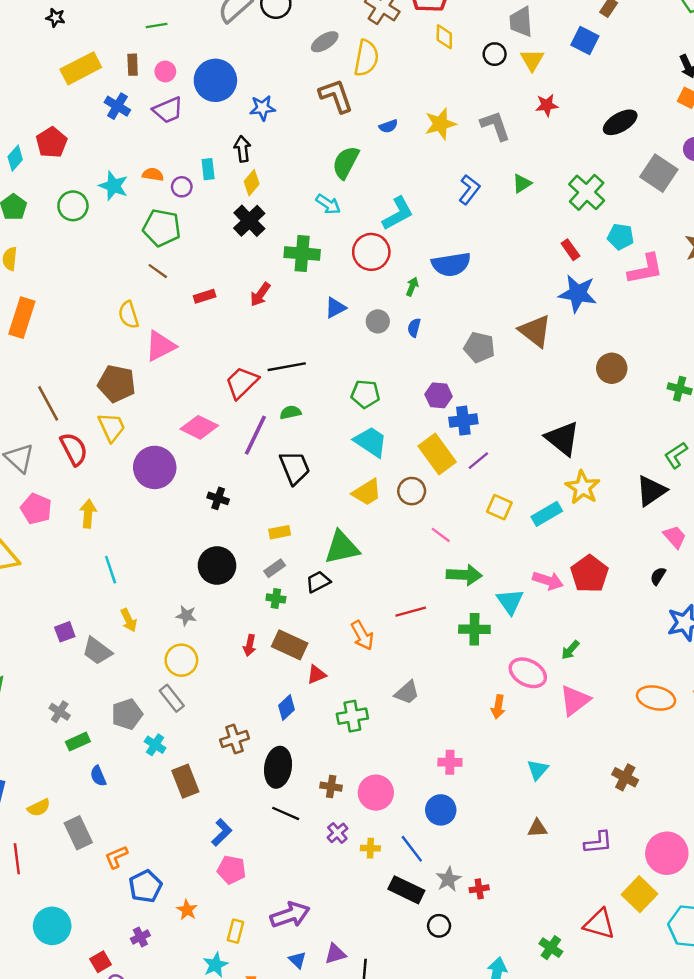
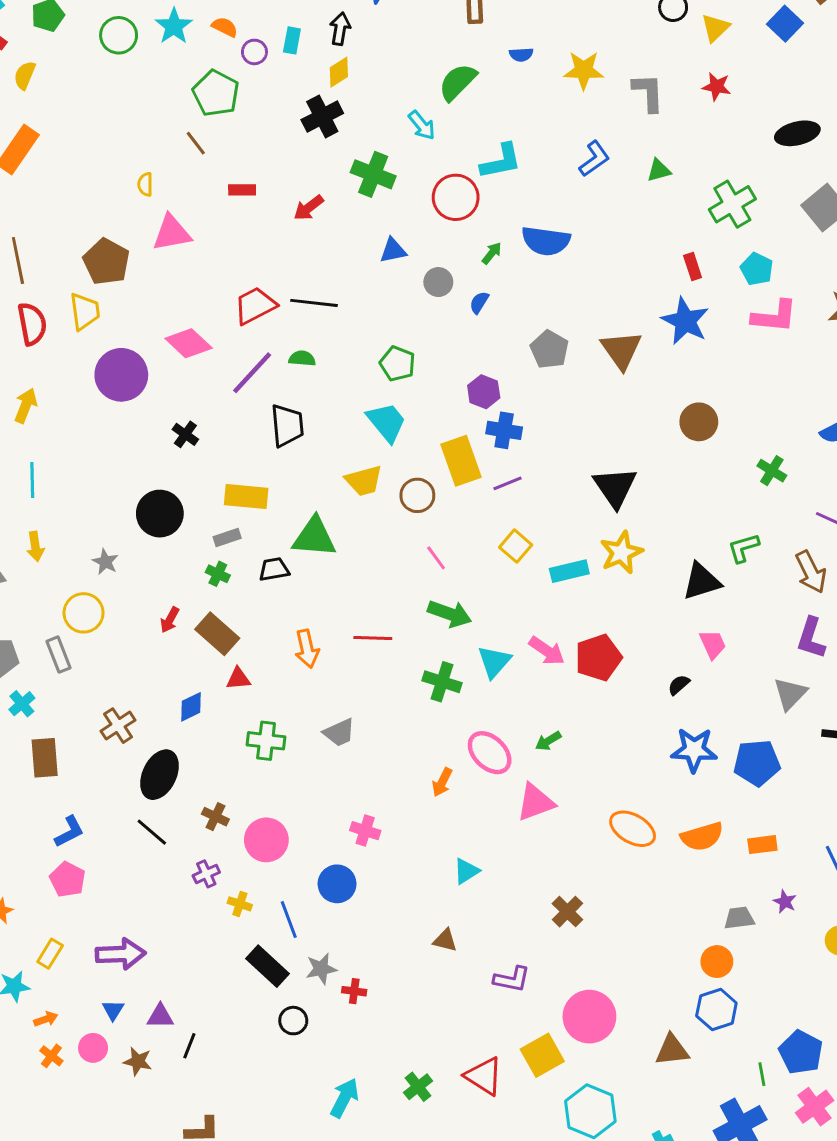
yellow semicircle: (128, 315) -> (145, 184), size x0.7
yellow rectangle: (280, 532) -> (246, 497), size x1.6
brown cross: (234, 739) -> (118, 726), turned -32

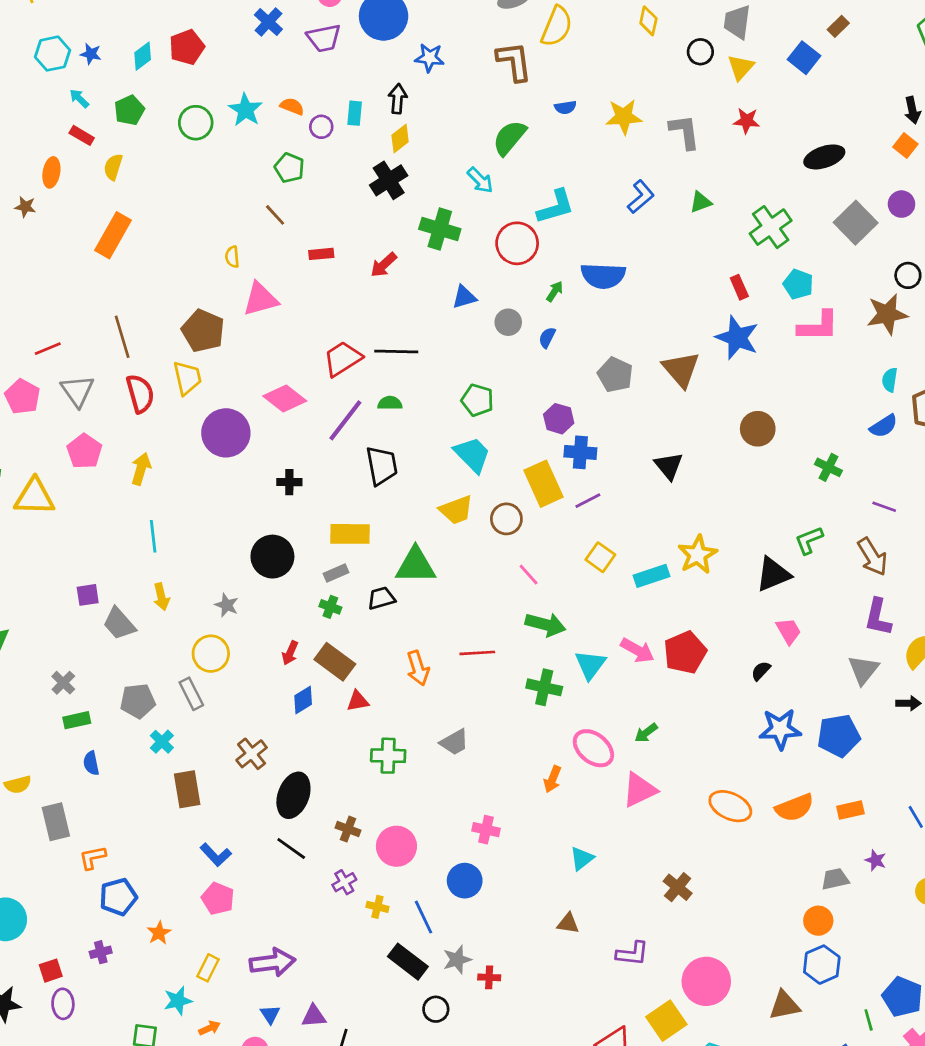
green pentagon: (216, 93) -> (289, 168), size x0.7
black cross: (185, 434) -> (289, 482), turned -30
black triangle: (615, 487) -> (669, 466), moved, size x0.7
blue diamond: (191, 707) -> (303, 700), moved
blue L-shape: (69, 832) -> (216, 855), turned 80

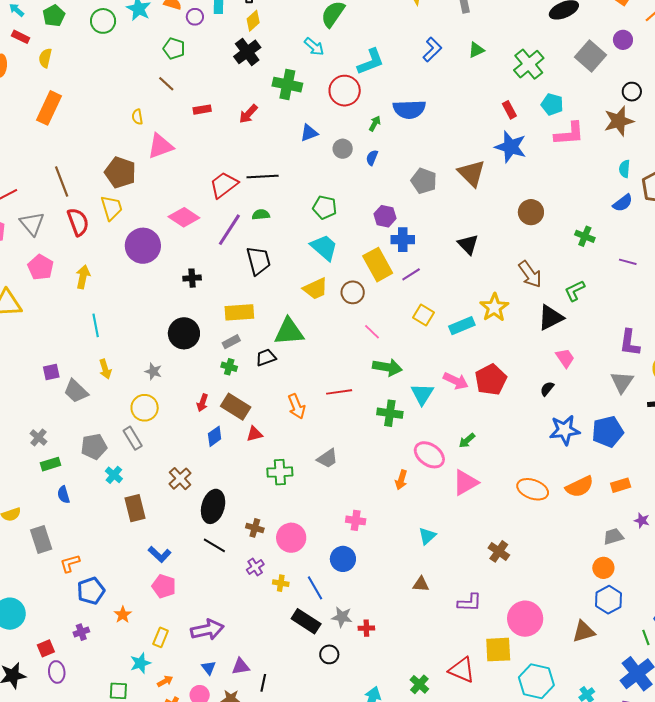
brown arrow: (872, 557) -> (530, 274), moved
gray star: (457, 960) -> (342, 617), turned 30
yellow square: (666, 1021) -> (498, 650), turned 36

